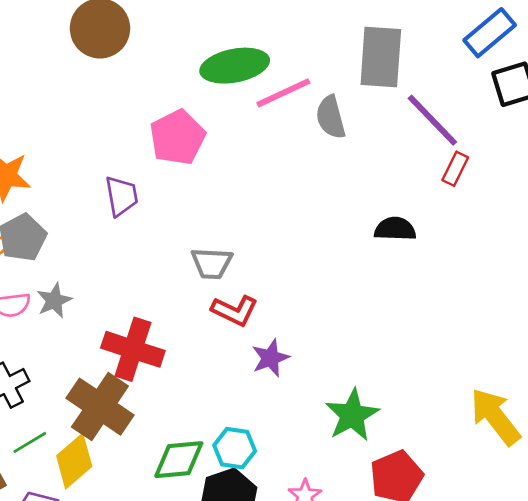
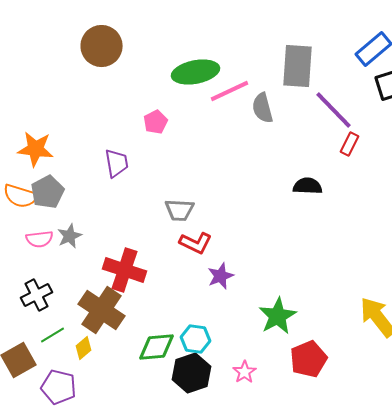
pink pentagon: (177, 137) -> (156, 122), size x0.6
yellow diamond: (74, 461) -> (84, 348), size x0.6

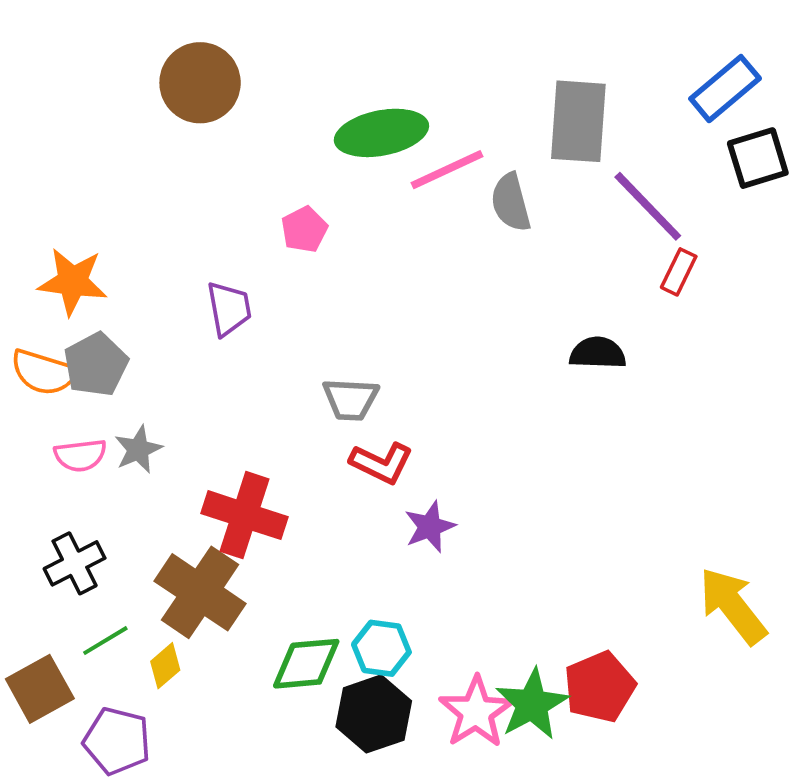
green star: (278, 316) -> (532, 704), moved
pink star: (244, 372) -> (476, 712), size x1.6

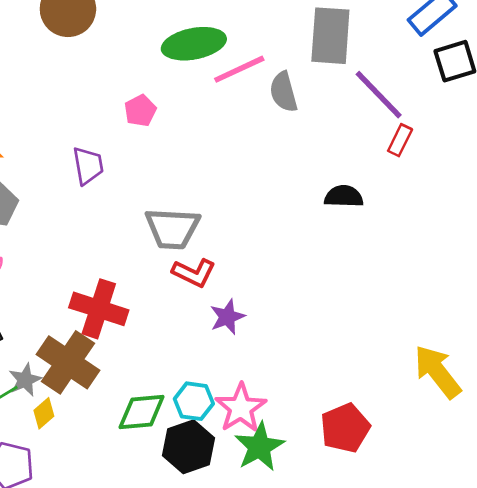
gray trapezoid: (351, 399) -> (172, 228), size x1.4
gray star: (138, 449) -> (25, 380), moved
green star: (532, 704) -> (259, 447), moved
pink star: (476, 712) -> (241, 408), moved

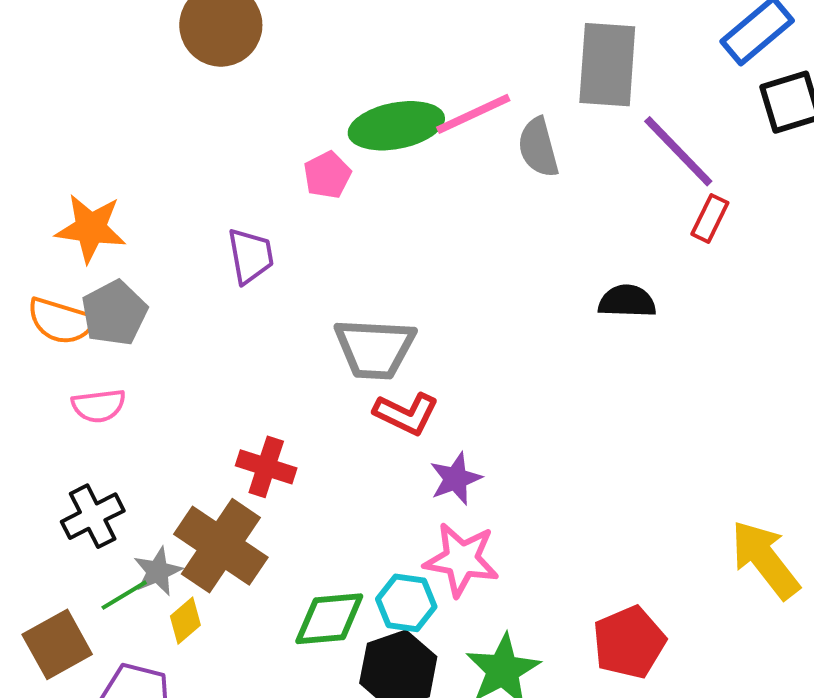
green ellipse: (194, 44) -> (396, 126), moved
red cross: (99, 309) -> (266, 467), size x0.7
pink star: (241, 408) -> (461, 560), moved, turned -30

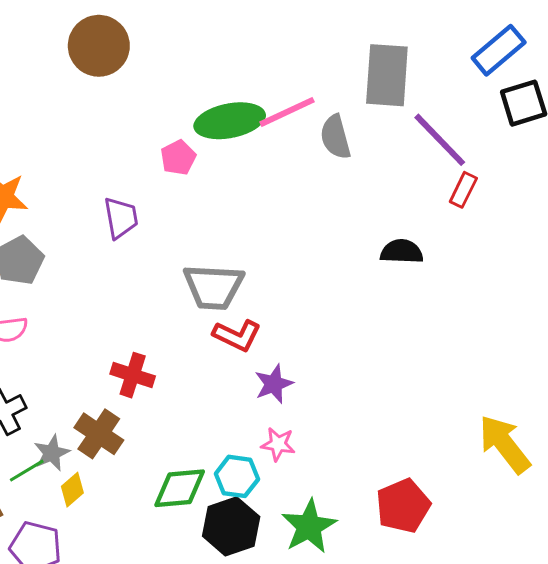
brown cross: (221, 546) -> (99, 434), size x0.7
pink star: (461, 560) -> (278, 444), size x0.6

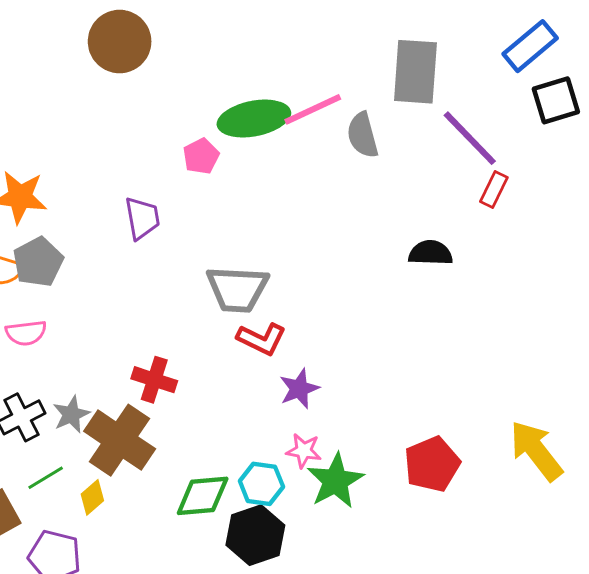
brown cross: (99, 434) -> (120, 440), size x1.4
gray star: (52, 453) -> (71, 414), moved
red pentagon: (403, 506) -> (432, 464), moved
green star: (309, 526) -> (335, 481), moved

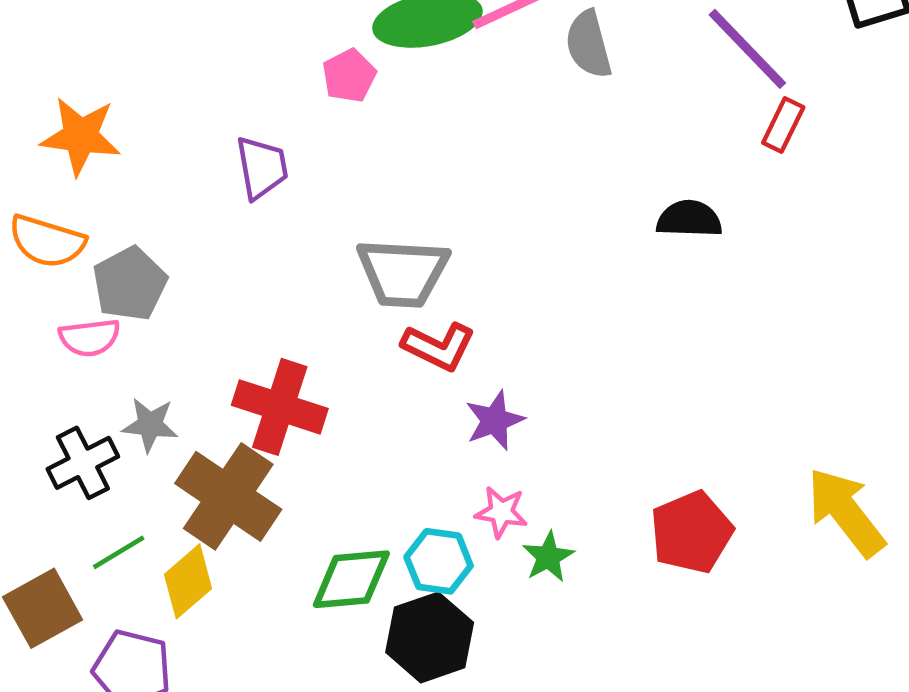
gray pentagon: (38, 262) -> (130, 284), moved
red cross: (154, 380) -> (280, 407), size x1.4
gray star: (71, 414) -> (150, 425), moved, turned 30
green star: (335, 481) -> (548, 557), size x0.6
yellow diamond: (92, 497) -> (188, 581), size x1.4

